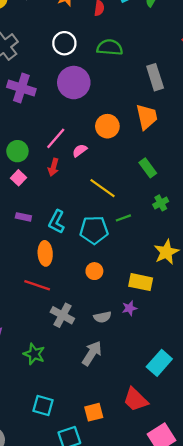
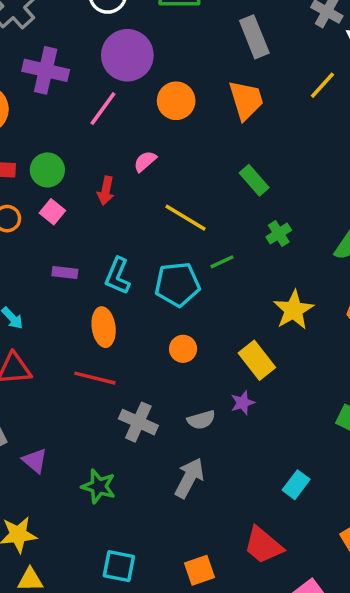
orange circle: (107, 126) -> (176, 101), moved
pink line: (56, 138) -> (103, 109), moved
yellow rectangle: (141, 282) -> (257, 360), turned 45
cyan rectangle: (159, 363) -> (296, 485), size x0.7

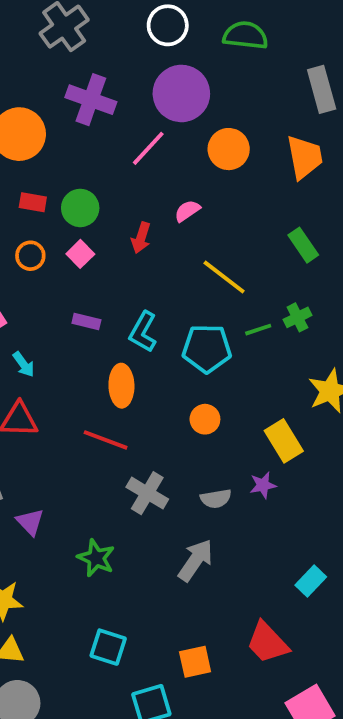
green cross: (279, 234) -> (297, 317), moved

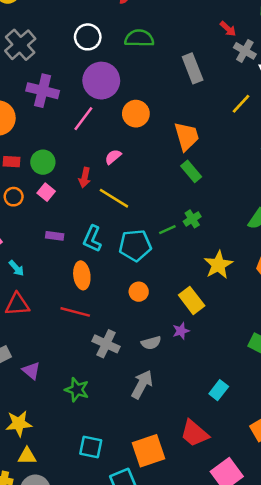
orange trapezoid: (305, 157) -> (187, 136), moved
yellow line: (224, 277) -> (114, 198), moved
orange square: (195, 662) -> (149, 451), size x1.5

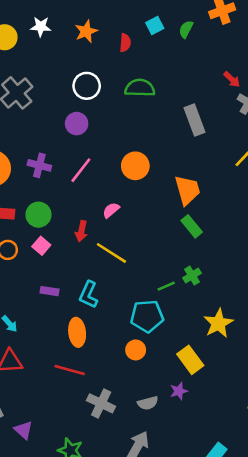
purple circle: (101, 81) -> (77, 124), moved, size x0.6
purple cross: (43, 91) -> (39, 165), moved, size x0.7
cyan pentagon: (135, 245) -> (147, 316), moved

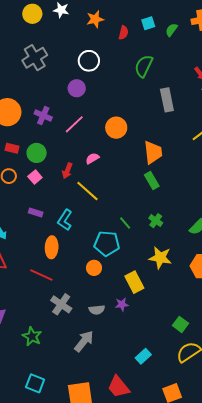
green semicircle: (140, 88) -> (144, 66), moved, turned -75
green cross: (192, 276) -> (156, 221), moved, turned -32
green line: (166, 286) -> (125, 223), turned 64
yellow star: (218, 323) -> (160, 258), turned 30

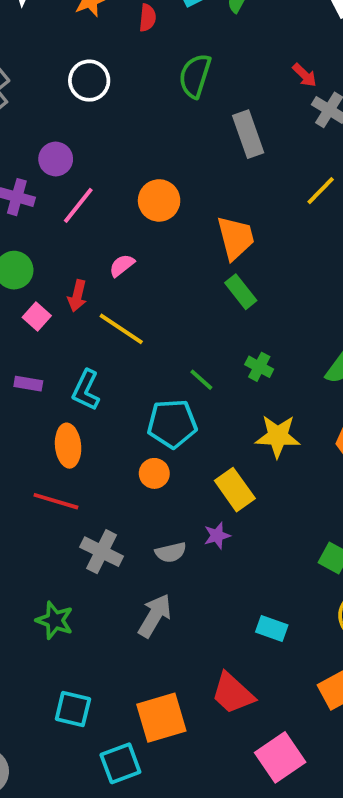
purple circle: (77, 88) -> (56, 159), moved
pink square: (35, 177) -> (37, 316), moved
cyan rectangle: (143, 356) -> (272, 628), turned 70

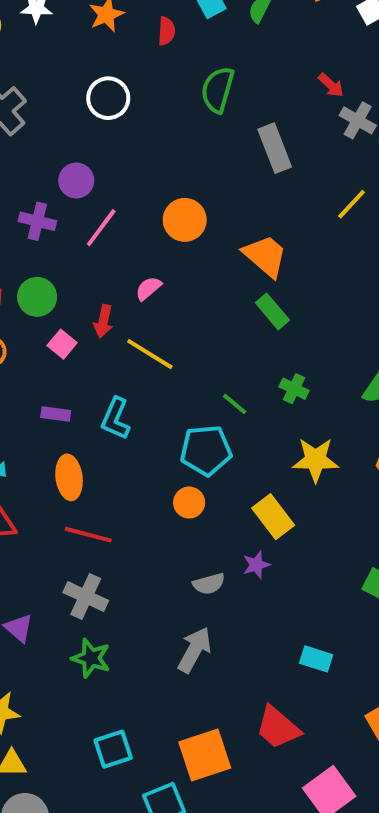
orange trapezoid: (236, 238) -> (265, 256), turned -33
orange ellipse: (68, 446) -> (69, 477), moved
gray cross: (102, 552) -> (86, 596), moved
cyan square: (73, 709) -> (113, 749), turned -30

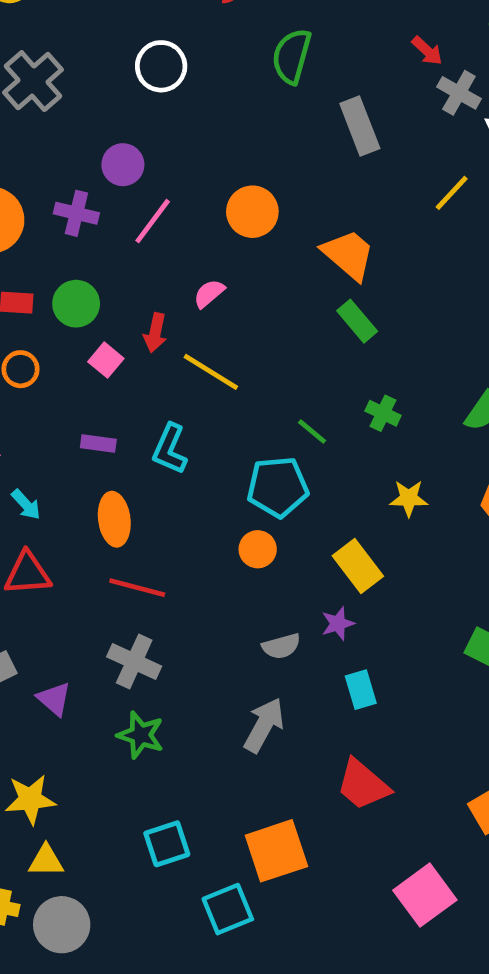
yellow star: (316, 460) -> (409, 498), size x0.7
cyan rectangle: (316, 659) -> (361, 690), moved, turned 56
red trapezoid: (278, 728) -> (363, 785), moved

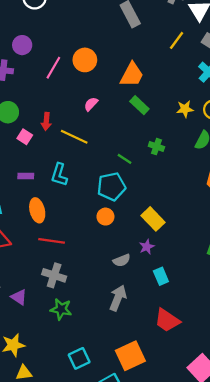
pink line: (153, 221) -> (53, 68), moved
orange trapezoid: (348, 255) -> (132, 75), turned 84
pink semicircle: (209, 294) -> (91, 104), moved
yellow star: (409, 498) -> (185, 109), moved

